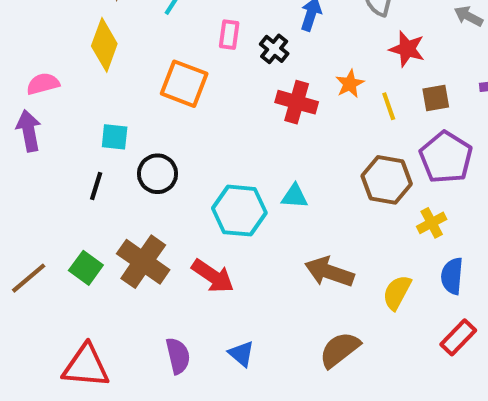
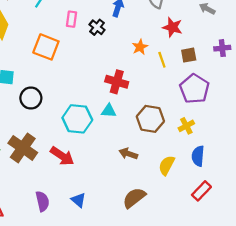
red cross: (297, 102) -> (117, 82), moved
brown hexagon: (387, 180) -> (150, 119), moved
brown arrow: (329, 272) -> (128, 154), size x0.7

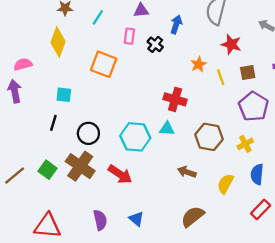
black circle: (31, 98) -> (88, 133), moved

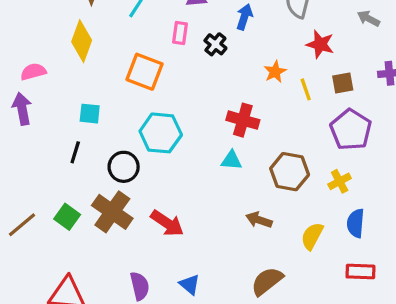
cyan hexagon: (135, 137) -> (161, 133), moved
red rectangle: (261, 209) -> (360, 272), turned 48

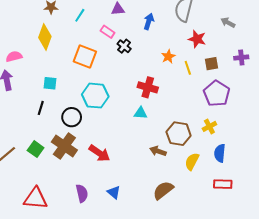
pink rectangle: (180, 33) -> (108, 32), turned -64
black cross: (215, 44) -> (124, 46), moved
brown hexagon: (290, 172) -> (179, 134), moved

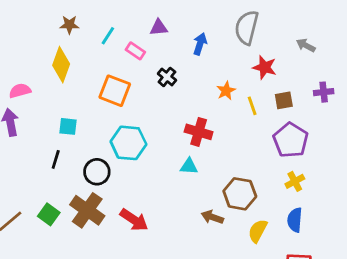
pink rectangle: (108, 32) -> (135, 51), moved
yellow cross: (209, 126) -> (295, 181), moved

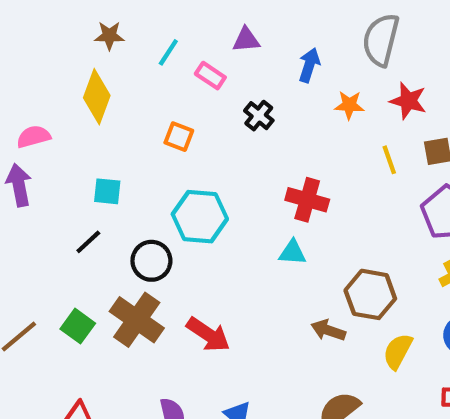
orange square: (115, 91) -> (179, 137), size x0.6
orange star: (226, 91) -> (349, 105), moved, turned 30
black line: (56, 159) -> (88, 242), turned 30

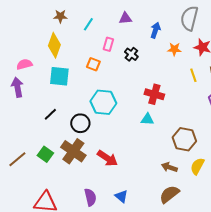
pink rectangle: (210, 76) -> (108, 44), moved, turned 72
cyan square: (107, 191) -> (59, 76), moved, size x1.5
brown arrow: (328, 330) -> (169, 167), moved

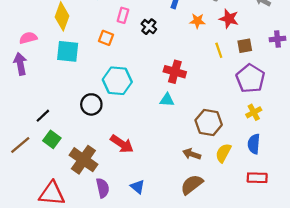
black line: (50, 114) -> (43, 116), moved
brown cross: (73, 151) -> (83, 160), moved

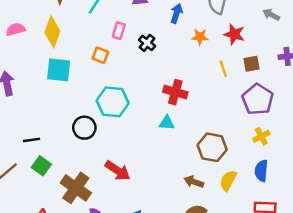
pink semicircle: (28, 38) -> (16, 29), moved
black line: (43, 116) -> (32, 140), turned 35

